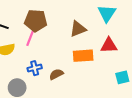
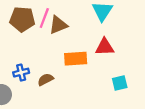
brown triangle: (78, 29) -> (58, 25), moved
pink line: (31, 37) -> (44, 18), moved

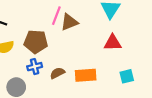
brown pentagon: (22, 19) -> (36, 42), moved
orange rectangle: (76, 59) -> (86, 75), moved

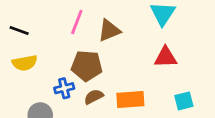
pink line: (56, 16) -> (77, 22), moved
brown pentagon: (36, 42) -> (87, 66), moved

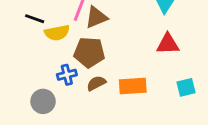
black line: (19, 30) -> (35, 19), moved
brown triangle: (109, 30) -> (96, 17), moved
yellow semicircle: (25, 63) -> (57, 33), moved

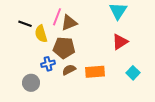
yellow semicircle: (57, 33) -> (41, 34), turned 84
red triangle: (168, 44) -> (120, 42), turned -30
cyan square: (186, 87) -> (133, 73), turned -32

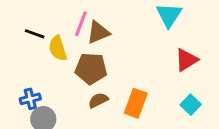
red triangle: (120, 42) -> (186, 60), moved
blue cross: (48, 64) -> (30, 99), moved
orange rectangle: (95, 72) -> (136, 103), turned -66

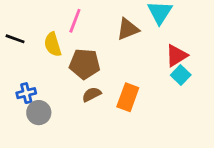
brown triangle: (98, 32) -> (128, 29), moved
black line: (35, 34) -> (15, 39), moved
cyan square: (191, 105) -> (181, 75), moved

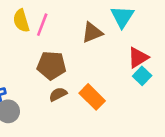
yellow semicircle: (53, 44) -> (21, 21), moved
orange rectangle: (128, 97) -> (92, 97), turned -65

